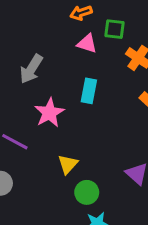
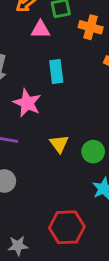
green circle: (87, 192) -> (93, 152), moved

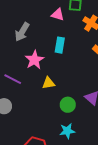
yellow triangle: (59, 144) -> (48, 83), moved, turned 40

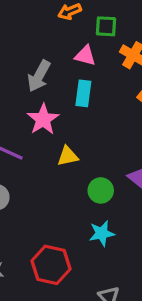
pink triangle: (58, 15) -> (85, 56), moved
gray arrow: (22, 32) -> (39, 76), moved

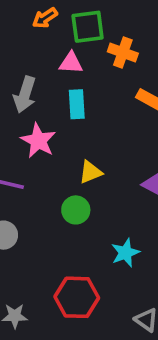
green square: (106, 26) -> (88, 27), size x1.4
yellow triangle: (68, 156) -> (90, 172), moved
green circle: (101, 190) -> (76, 210), moved

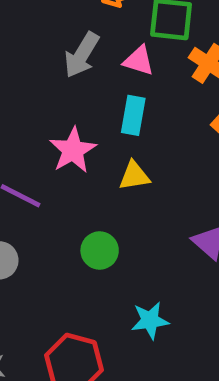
gray arrow: (25, 95) -> (82, 55), moved
yellow triangle: (90, 172) -> (134, 176), moved

